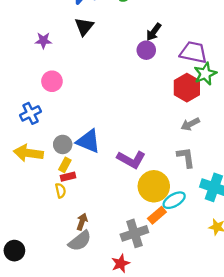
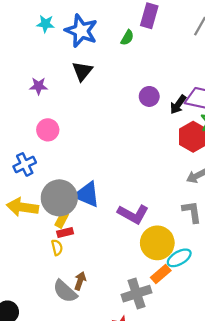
black arrow: (154, 32) -> (178, 105), moved
gray circle: (63, 144) -> (59, 198), size x1.8
gray semicircle: (80, 241) -> (65, 291), moved, turned 80

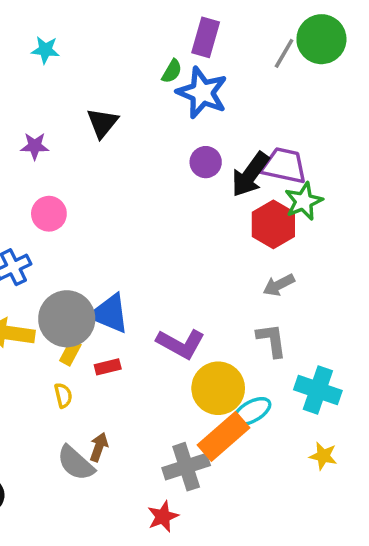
blue star: (81, 31) -> (202, 93), moved
black arrow: (178, 105) -> (250, 175), size x1.5
red rectangle: (65, 232) -> (108, 367), moved
orange rectangle: (161, 274) -> (223, 436), size x1.6

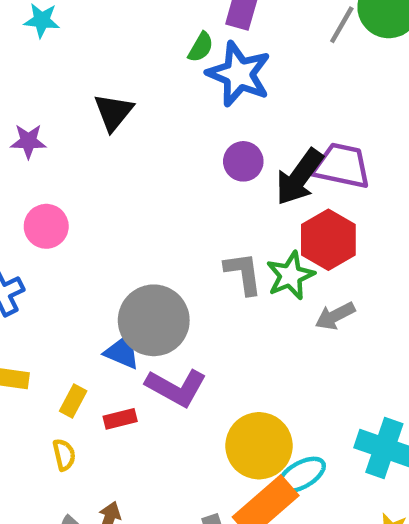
green star: (304, 201) -> (290, 276), moved
blue triangle: (109, 313) -> (122, 352), size x0.7
gray circle: (67, 319) -> (154, 320), moved
gray L-shape: (272, 340) -> (243, 273), moved
purple L-shape: (181, 344) -> (176, 388), moved

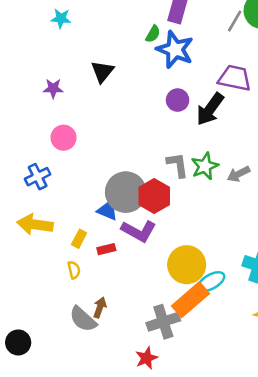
purple trapezoid: (342, 166) -> (235, 78), moved
red hexagon: (328, 240) -> (154, 196), moved
gray arrow: (335, 316) -> (239, 174), moved

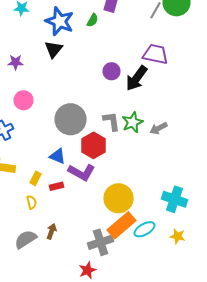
blue star: (175, 50) -> (60, 21), moved
gray circle: (126, 192) -> (70, 119), moved
cyan ellipse: (211, 282) -> (144, 229), moved
gray semicircle: (83, 319) -> (26, 239), moved, turned 105

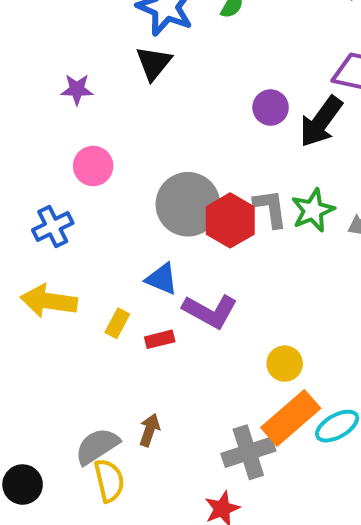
red hexagon: (94, 145) -> (230, 220), moved
yellow circle: (118, 198) -> (285, 364), size x0.6
yellow semicircle: (32, 202) -> (109, 480), moved, size x1.5

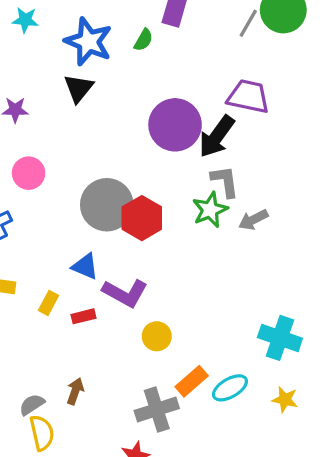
purple circle: (271, 108) -> (175, 125), size x1.8
gray L-shape: (271, 208) -> (225, 181), moved
yellow circle: (285, 364) -> (157, 336), moved
orange rectangle: (291, 418) -> (192, 381), size x0.7
gray semicircle: (97, 446) -> (32, 405), size x0.7

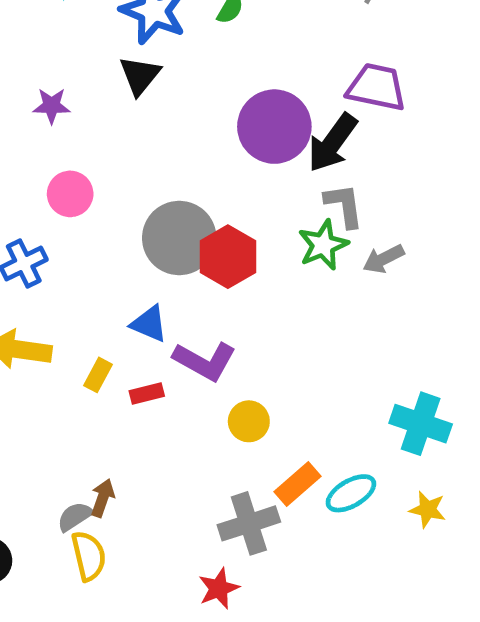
brown arrow: (75, 391) -> (103, 498), moved

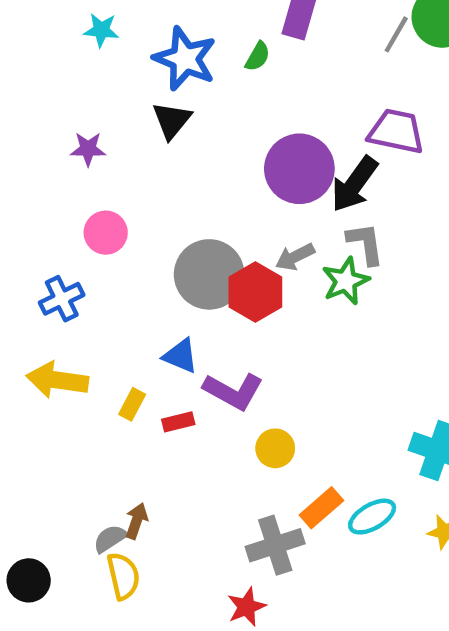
gray arrow: (383, 259) -> (295, 257), moved

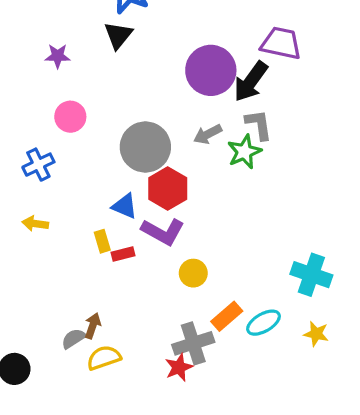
red hexagon: (255, 292) -> (168, 189), moved
yellow arrow: (57, 380) -> (35, 224), size x0.6
yellow rectangle: (132, 404) -> (102, 241), moved, turned -45
yellow semicircle: (123, 576) -> (104, 358), moved, turned -96
red star: (247, 607) -> (179, 367), moved

